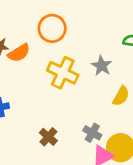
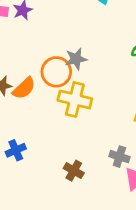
orange circle: (52, 28) -> (56, 72), moved
gray star: (102, 66) -> (76, 59), moved, turned -30

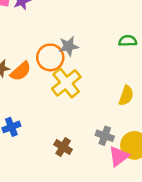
yellow cross: (75, 100) -> (66, 83), turned 36

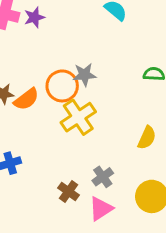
gray cross: (105, 136) -> (103, 177), moved, turned 30
pink triangle: (119, 156) -> (101, 209), moved

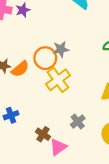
brown cross: (69, 192) -> (43, 134), moved
pink triangle: (101, 209) -> (58, 147), moved

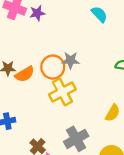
gray cross: (78, 122) -> (76, 139), size x1.5

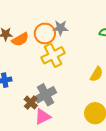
gray cross: (76, 139) -> (46, 95), moved

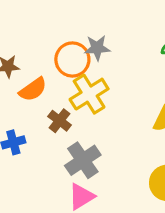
orange semicircle: (20, 39) -> (33, 89), moved
brown cross: (31, 103) -> (60, 121), moved

